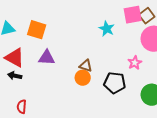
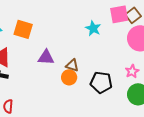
purple triangle: (47, 58) -> (46, 57), moved
pink star: (135, 63) -> (132, 71), moved

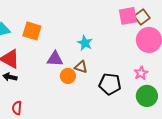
cyan star: (93, 28) -> (85, 43), moved
orange circle: (69, 77) -> (68, 76), moved

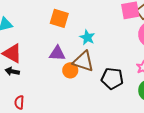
orange square: (32, 31) -> (59, 18), moved
brown triangle: (81, 67) -> (83, 61), size x1.6

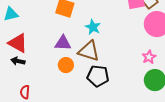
orange circle: (70, 70) -> (66, 65), moved
black pentagon: (112, 78) -> (98, 76), moved

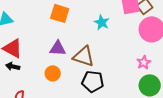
cyan star: (93, 27) -> (102, 22), moved
orange circle: (66, 65) -> (53, 73), moved

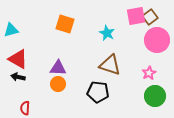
purple triangle: (58, 48) -> (58, 68), moved
brown triangle: (84, 56) -> (110, 65), moved

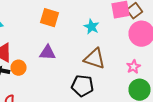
purple triangle: (58, 68) -> (48, 53), moved
orange circle: (58, 84) -> (18, 68), moved

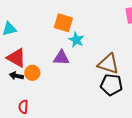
cyan star: (92, 27) -> (76, 40), moved
black pentagon: (82, 86) -> (111, 85), moved

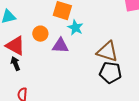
orange circle: (32, 73) -> (40, 34), moved
black arrow: (16, 76) -> (15, 64), turned 56

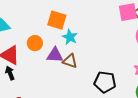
brown triangle: (107, 52) -> (70, 61), moved, size x0.7

